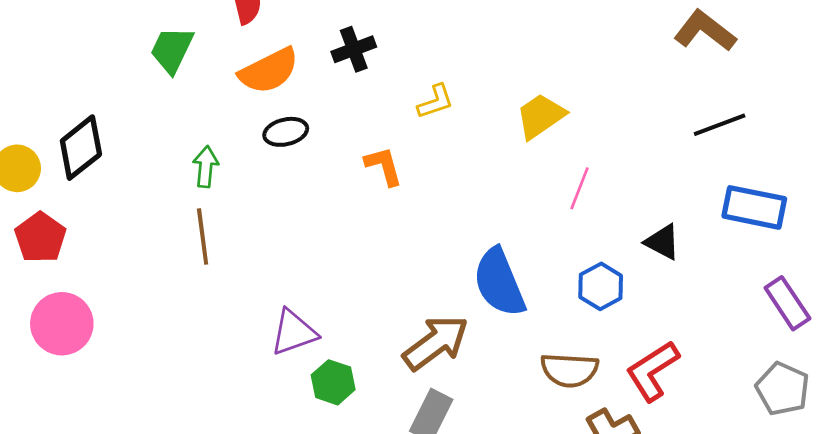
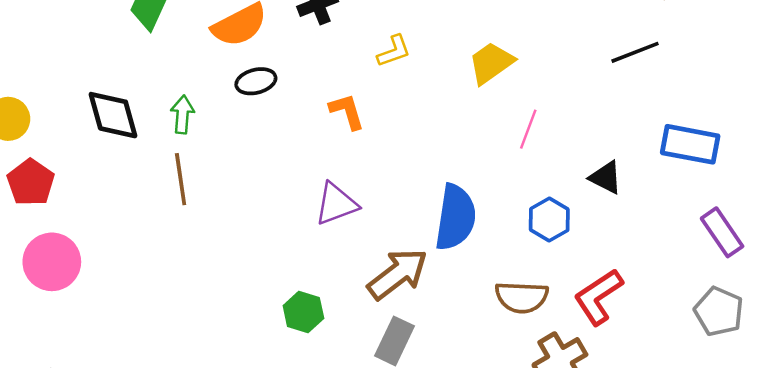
black line: (720, 125) -> (635, 52), moved
black diamond: (81, 148) -> (113, 115), moved, turned -66
blue semicircle: (499, 282) -> (455, 217), turned -148
purple triangle: (294, 332) -> (336, 204), moved

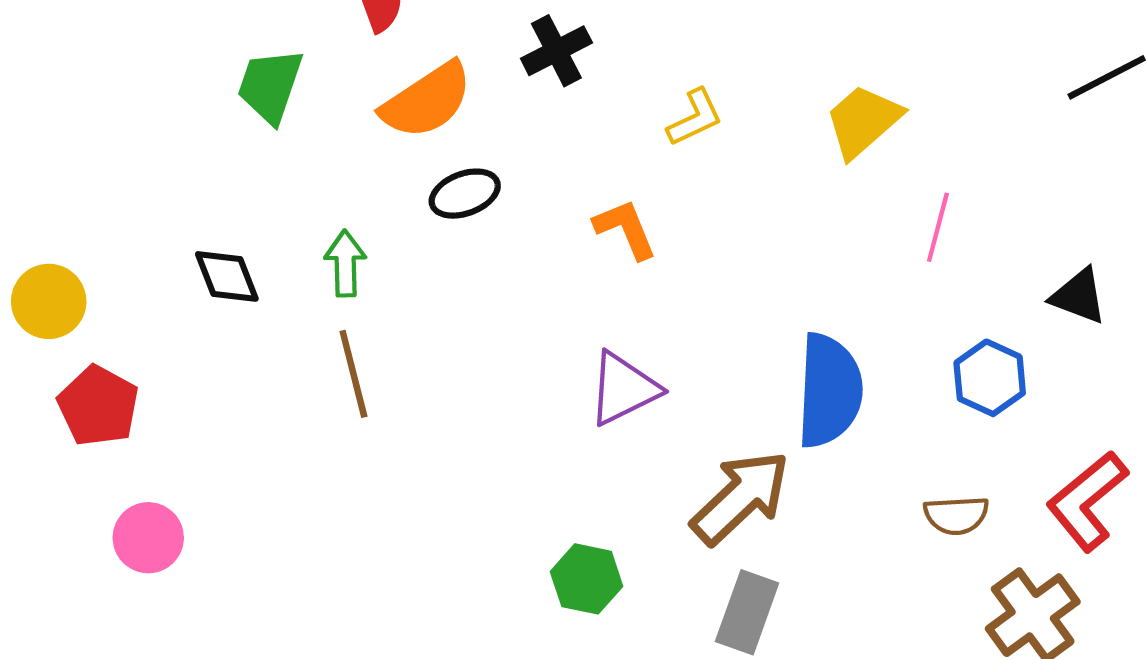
black diamond: (113, 115) -> (227, 276), size x0.7
pink circle: (52, 262) -> (148, 538), size x0.7
brown semicircle: (522, 297) -> (956, 515), size x0.7

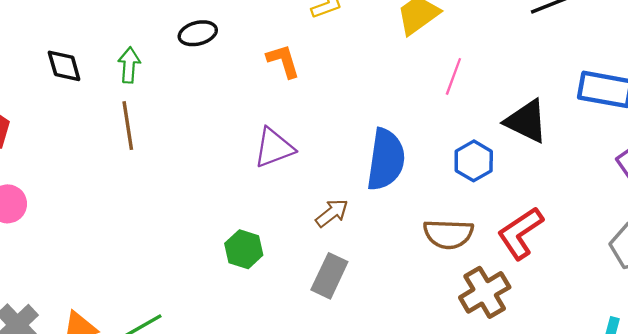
black triangle: (1079, 296) -> (526, 121), size x1.4
brown arrow: (741, 497) -> (332, 213), size x0.6
brown semicircle: (956, 515) -> (448, 234), size x1.4

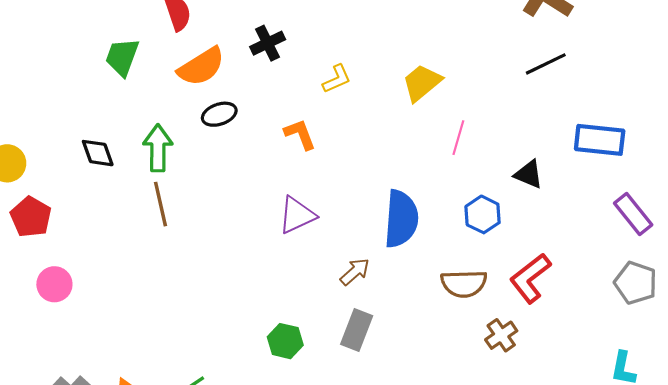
green arrow: (129, 65) -> (158, 148), size x1.4
black triangle: (526, 121) -> (529, 174), size x0.7
green hexagon: (244, 249) -> (285, 341), moved
brown cross: (485, 292) -> (501, 335), size x0.7

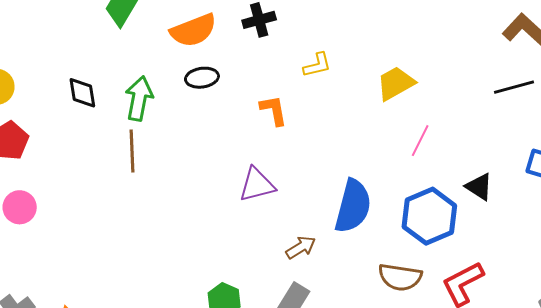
blue hexagon: (483, 214) -> (429, 216), size x1.6

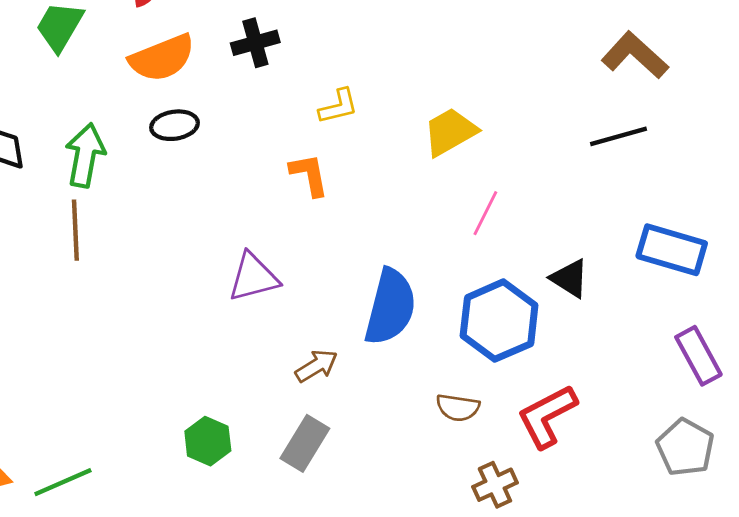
orange L-shape: (274, 110) -> (309, 175), moved
brown semicircle: (400, 277) -> (458, 408), size x0.7

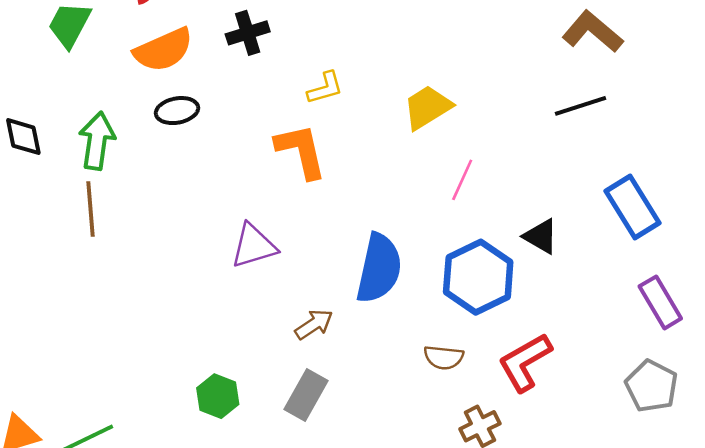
orange L-shape: (309, 175) -> (301, 151), size x1.4
blue rectangle: (672, 250) -> (633, 207), turned 44

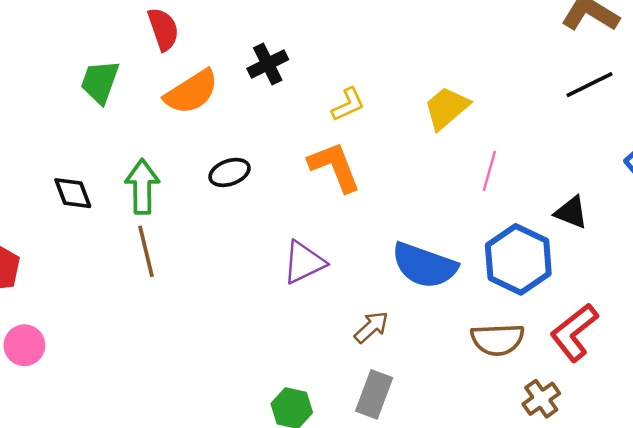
black ellipse: (177, 111) -> (229, 172), moved
blue semicircle: (379, 268) -> (424, 265), turned 106
brown semicircle: (444, 357) -> (497, 340), size x1.4

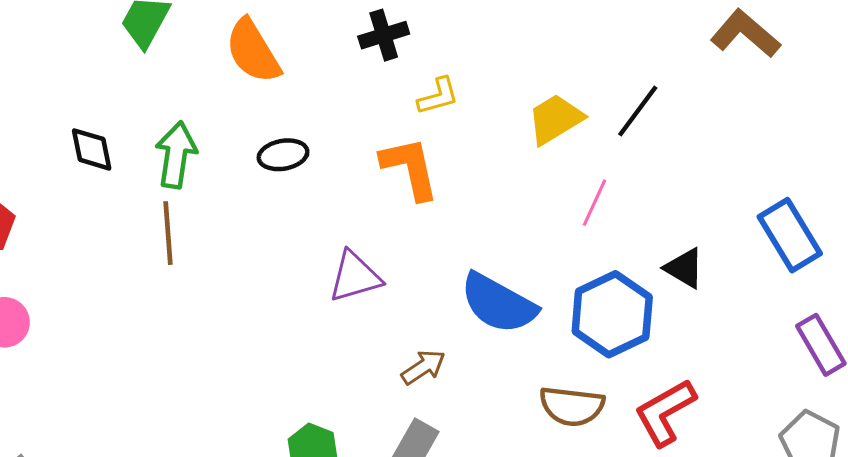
black cross: (268, 64) -> (384, 35), moved
black line: (589, 85) -> (638, 111), moved, turned -36
orange semicircle: (191, 92) -> (253, 51), turned 82

